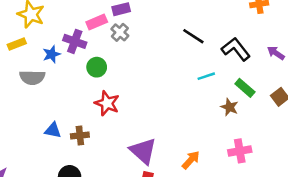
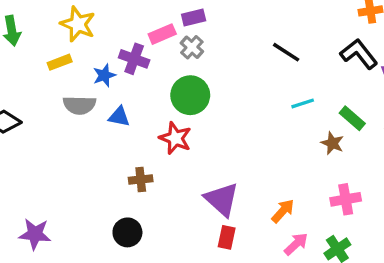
black L-shape: (236, 49) -> (359, 54), moved
green circle: (97, 67) -> (190, 95), moved, size x1.5
blue triangle: (53, 130) -> (119, 117), moved

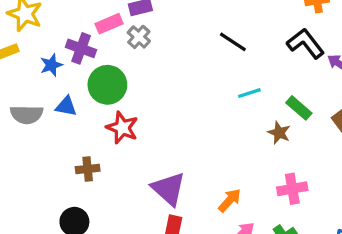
green circle: (190, 95) -> (107, 85), moved
gray semicircle: (79, 105) -> (27, 114), moved

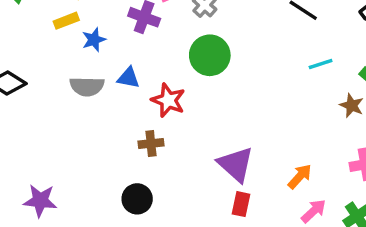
blue star: (51, 65) -> (94, 40), moved
green circle: (107, 85) -> (210, 55), moved
red star: (122, 128) -> (168, 100), moved

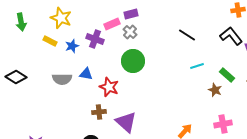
yellow rectangle: (66, 21) -> (50, 41), turned 48
blue star: (94, 40) -> (72, 46), moved
purple triangle: (236, 164) -> (126, 122), moved

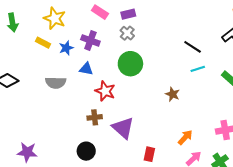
pink rectangle: (112, 24) -> (100, 12), moved, turned 56
black line: (187, 35) -> (193, 47), moved
blue triangle: (86, 74) -> (86, 69), moved
brown star: (215, 90) -> (173, 94), moved

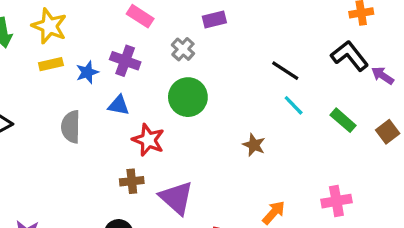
purple rectangle: (128, 14) -> (214, 19), moved
yellow star: (55, 18) -> (49, 26), moved
yellow rectangle: (43, 43) -> (51, 64), turned -40
cyan line: (198, 69) -> (294, 105), turned 64
gray semicircle: (56, 83) -> (71, 127), turned 90

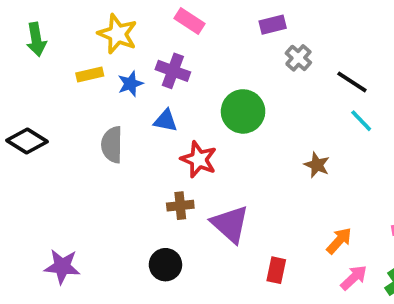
yellow star: (49, 26) -> (117, 34), moved
gray cross: (183, 49) -> (298, 58), moved

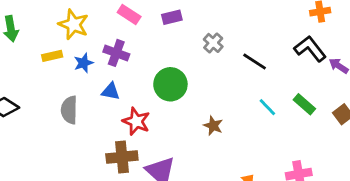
purple rectangle: (273, 25) -> (172, 17), moved
cyan line: (361, 121) -> (267, 107), moved
brown star: (317, 165) -> (213, 126), moved
brown cross: (180, 206) -> (122, 157), size x1.5

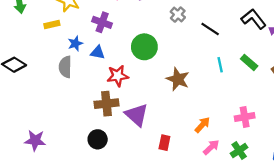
blue star: (84, 63) -> (75, 43), moved
cyan line: (267, 107) -> (220, 65), turned 32
red star: (136, 121) -> (118, 76), turned -30
brown star: (213, 126) -> (178, 79), size x1.5

